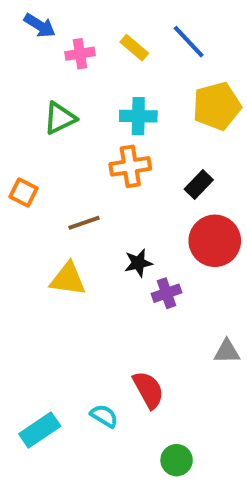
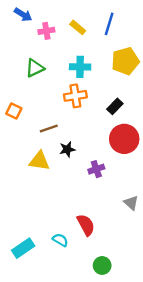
blue line: (189, 42) -> (109, 24), turned 60
black star: (138, 263) -> (67, 149), moved
gray triangle: (227, 352) -> (131, 203), turned 42

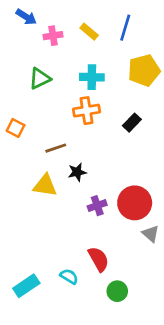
red circle: (124, 139) -> (135, 203), moved
purple cross: (96, 169) -> (97, 206), moved
green circle: (102, 265) -> (117, 291), moved

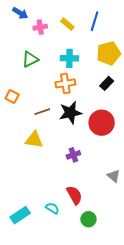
black rectangle: (132, 123) -> (107, 83), moved
black star: (77, 172) -> (70, 113), moved, size x1.6
red circle: (135, 203) -> (102, 123), moved

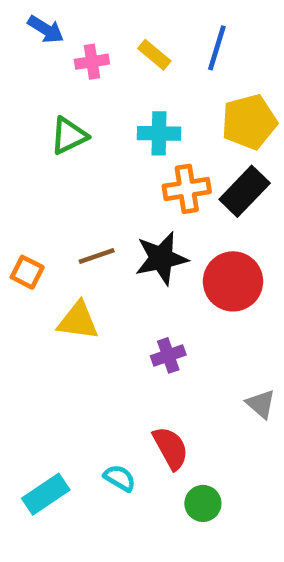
orange cross: (65, 83) -> (187, 189), moved
black rectangle: (107, 83) -> (245, 191), size x1.5
orange square: (12, 97) -> (27, 272), moved

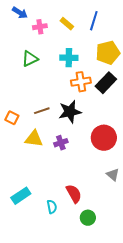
red circle: (233, 281) -> (104, 138), moved
purple cross: (168, 355) -> (61, 143), moved
cyan semicircle: (120, 478) -> (52, 207), turned 48
cyan rectangle: (46, 494) -> (21, 196), moved

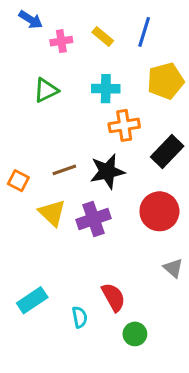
black rectangle: (106, 83) -> (167, 152), moved
yellow triangle: (34, 139) -> (52, 213), turned 36
purple cross: (61, 143) -> (94, 219), size x1.5

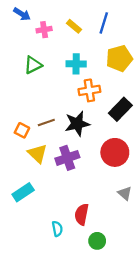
orange square: (18, 181) -> (22, 130), moved
red semicircle: (113, 297) -> (82, 214), turned -140
cyan rectangle: (32, 300) -> (23, 192), moved

